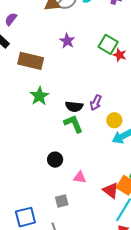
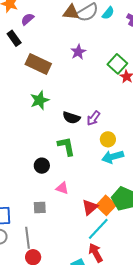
green L-shape: (73, 124) -> (66, 146), moved
red triangle: (111, 190) -> (90, 207), turned 30

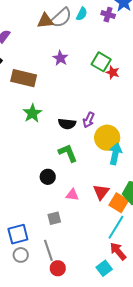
yellow circle: (108, 139) -> (107, 138), size x1.6
cyan arrow: (113, 157) -> (115, 154), turned 130
red triangle: (90, 207) -> (101, 192), moved

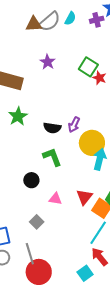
purple cross: (108, 15) -> (97, 20), turned -32
gray square: (54, 218) -> (37, 222), turned -32
red circle: (58, 268) -> (39, 272), size x1.6

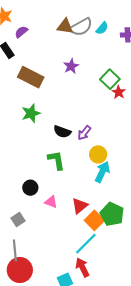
yellow circle: (92, 143) -> (98, 154), size x0.7
black circle: (31, 180) -> (30, 188), moved
gray square: (37, 222) -> (18, 220), moved

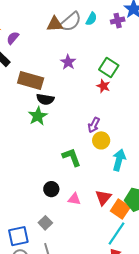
red star: (119, 92) -> (103, 86), moved
black semicircle: (62, 132) -> (45, 99), moved
yellow circle: (98, 154) -> (101, 140), moved

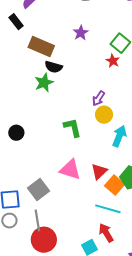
black circle: (51, 189) -> (16, 133), moved
pink triangle: (74, 199) -> (70, 170), size x1.6
gray square: (45, 223) -> (38, 189), size x1.5
cyan line: (117, 233) -> (108, 209), turned 65

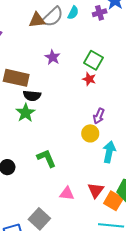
purple arrow: (99, 98) -> (99, 116), moved
green L-shape: (73, 128) -> (46, 158), moved
pink triangle: (70, 170) -> (67, 194), size x0.7

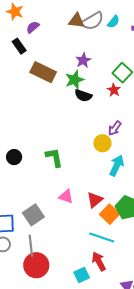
black semicircle: (32, 96) -> (83, 96), moved
green star: (25, 113) -> (75, 80), moved

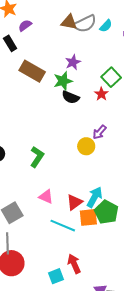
green L-shape: (54, 157) -> (37, 157), turned 40
cyan arrow: (117, 165) -> (95, 197), moved
orange square: (110, 214) -> (88, 217), turned 36
cyan line: (102, 238) -> (63, 226), moved

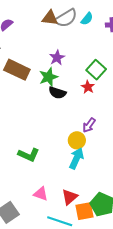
green L-shape: (37, 157) -> (29, 155), turned 85
cyan arrow: (95, 197) -> (76, 158), moved

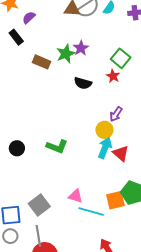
brown rectangle: (17, 70) -> (41, 62), size x0.7
green star: (48, 77) -> (66, 54), moved
pink triangle: (41, 194) -> (76, 196), moved
red triangle: (70, 197) -> (121, 153), moved, turned -36

